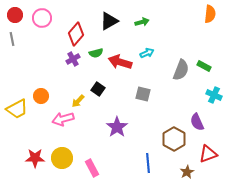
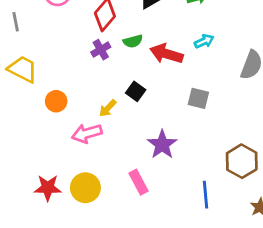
yellow trapezoid: (17, 109) -> (23, 69), moved, turned -125
pink rectangle: (92, 168) -> (138, 182), moved

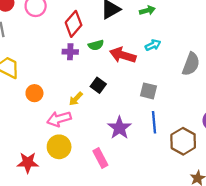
purple cross: (101, 50) -> (70, 52), turned 32
yellow circle: (85, 188) -> (59, 147), moved
blue line: (205, 195) -> (154, 122), moved

